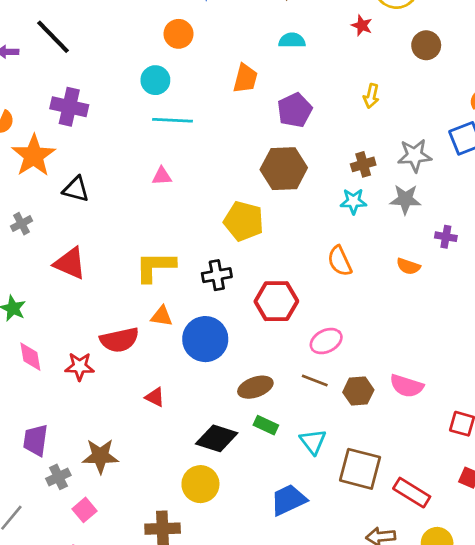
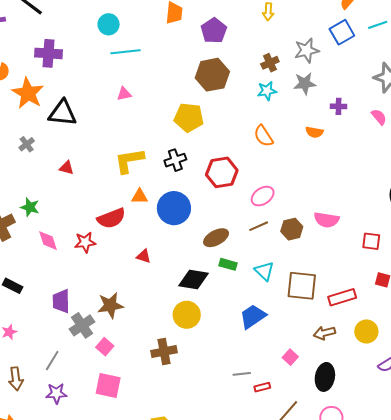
black triangle: (76, 189) -> (63, 113), size x1.4
red triangle: (70, 263) -> (67, 168), size x0.6
brown line: (315, 381) -> (259, 226), turned -36
gray cross: (58, 477) -> (82, 325), size x1.4
red rectangle: (412, 493) -> (342, 297), turned -40

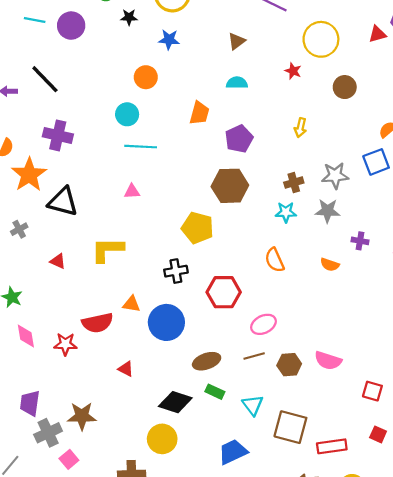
yellow L-shape: (129, 161) -> (107, 250), moved

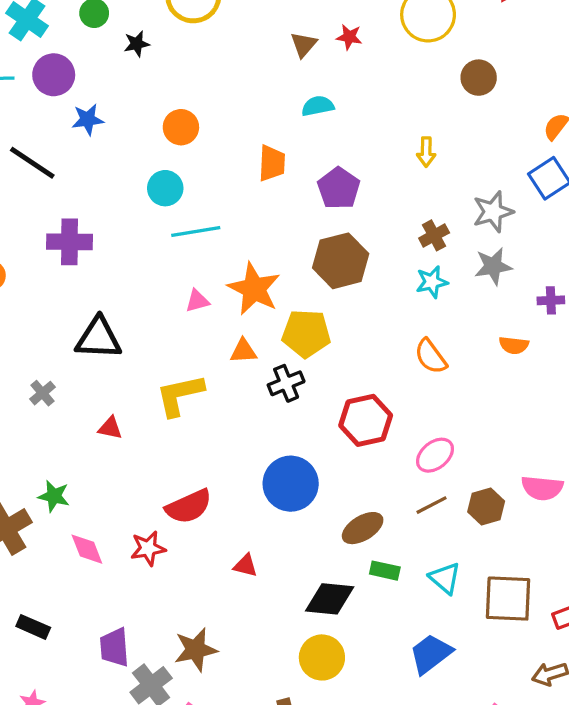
blue star: (169, 40) -> (88, 119), moved
red star: (293, 71) -> (349, 37), moved
orange star: (29, 175) -> (254, 289), moved
black cross: (176, 271) -> (286, 383), moved
orange triangle: (131, 304) -> (243, 351), moved

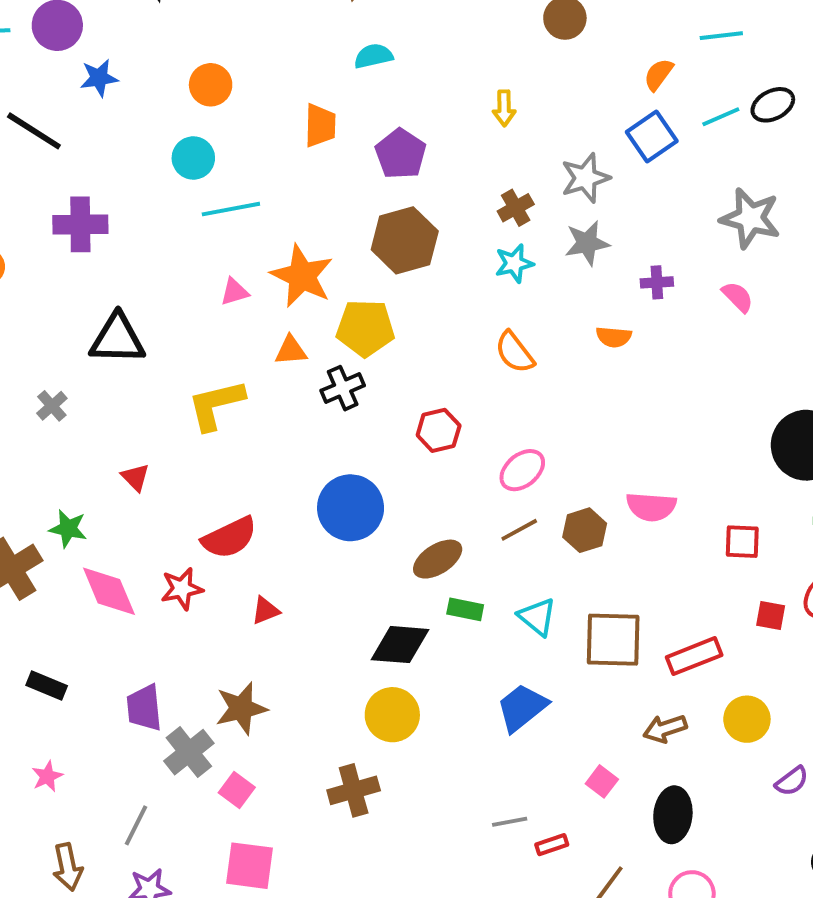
red hexagon: (366, 420) -> (439, 430), size x0.7
red triangle: (110, 428) -> (135, 477), moved, turned 35
pink diamond: (87, 549) -> (109, 591), size x1.4
red triangle: (246, 566) -> (265, 611), moved, turned -35

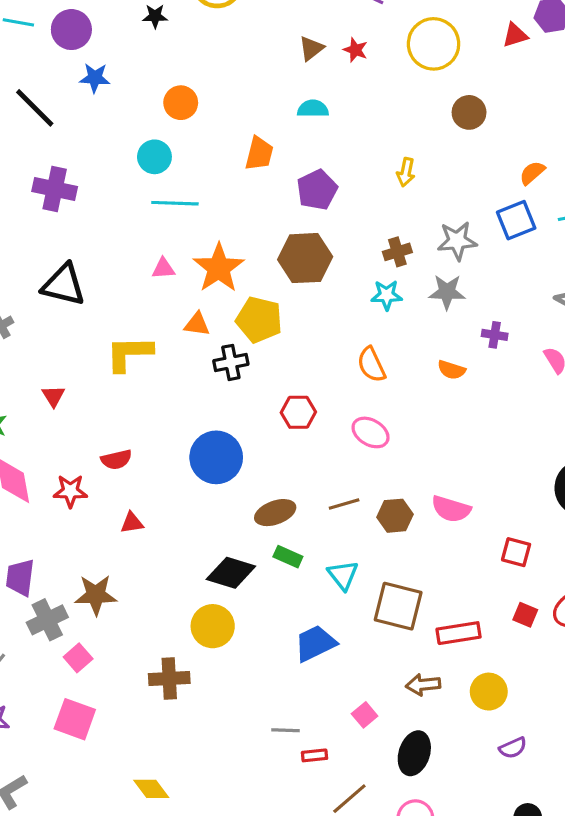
pink ellipse: (522, 470) -> (371, 432), moved, turned 57
red semicircle: (229, 538) -> (116, 460), size x0.7

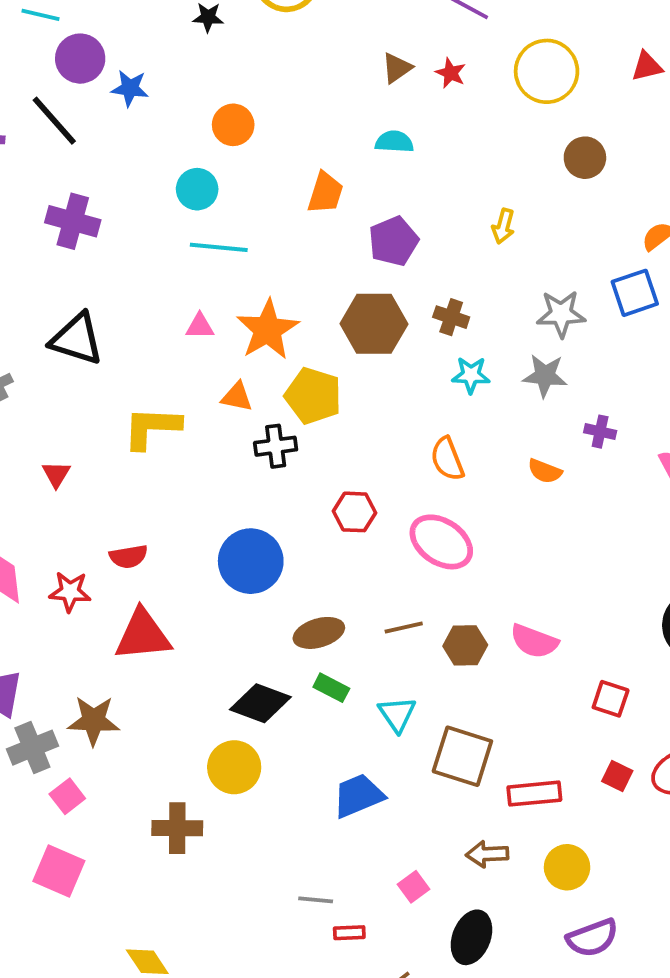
purple circle: (71, 30) -> (80, 59), moved
brown cross: (397, 252) -> (451, 317), moved, turned 32
pink ellipse: (371, 432) -> (441, 542), size x1.4
red triangle: (132, 523) -> (143, 635), size x2.0
purple semicircle: (513, 748) -> (592, 938), size x1.5

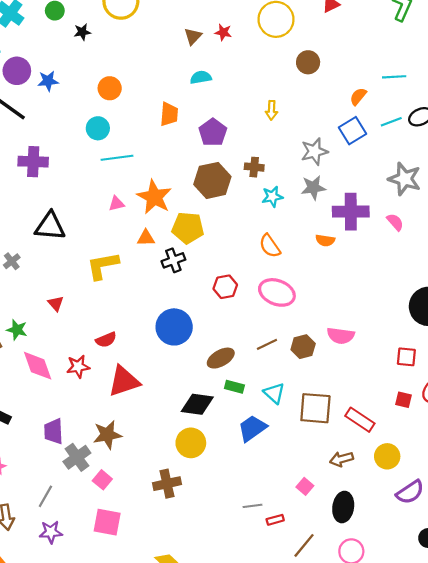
purple cross: (600, 432) -> (351, 212), size x2.0
red square: (611, 699) -> (406, 357), moved
red rectangle: (534, 794) -> (360, 420), turned 52
blue trapezoid: (358, 796) -> (252, 428), moved

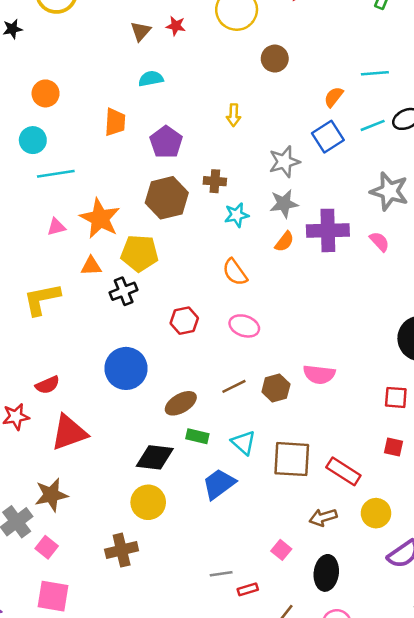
orange semicircle: (325, 240) -> (284, 242), moved, turned -60
pink ellipse: (277, 292) -> (244, 326), size x0.7

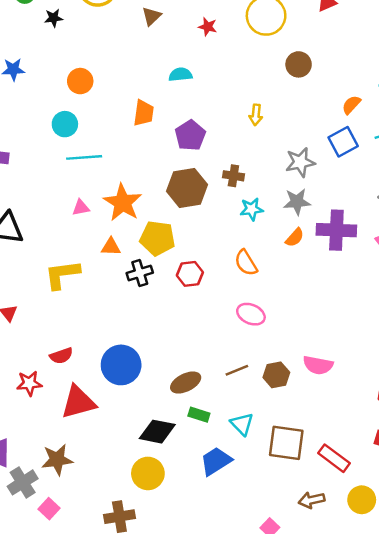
brown triangle: (141, 31) -> (151, 16), moved
red hexagon: (184, 321) -> (190, 274), moved
blue circle: (126, 368) -> (121, 365), moved

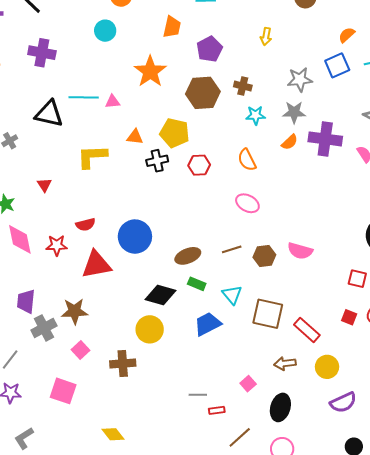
cyan line: (84, 157) -> (84, 97), moved
orange star: (123, 203) -> (150, 71), moved
pink square: (49, 509) -> (80, 350), moved

